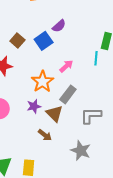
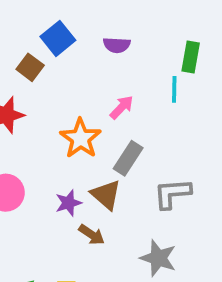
purple semicircle: (59, 26) -> (117, 45), moved, turned 48
blue square: (44, 41) -> (58, 38), moved
purple star: (34, 106) -> (68, 203), moved

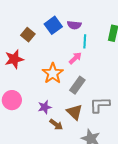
blue square: (58, 38) -> (53, 25), moved
cyan line: (174, 89) -> (85, 41), moved
brown triangle: (106, 195) -> (75, 112), moved

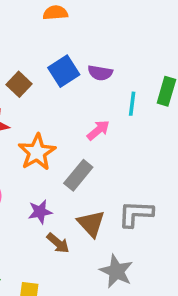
cyan line: (85, 41) -> (132, 104), moved
orange star: (53, 73) -> (37, 152), moved
gray rectangle: (77, 85) -> (78, 175), moved

